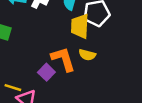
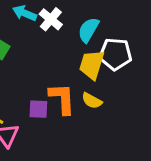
purple square: (46, 72) -> (38, 109), turned 35

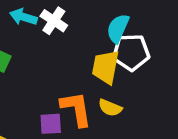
cyan semicircle: (88, 30) -> (118, 28), moved

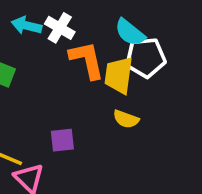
cyan semicircle: (118, 28) -> (130, 32), turned -72
orange L-shape: (76, 109) -> (87, 60), moved

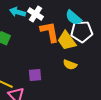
yellow trapezoid: (119, 75) -> (67, 41), turned -45

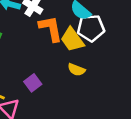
purple square: (35, 75) -> (33, 83), turned -32

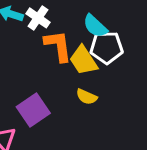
purple square: (33, 83) -> (33, 110), size x1.5

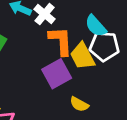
yellow semicircle: (87, 97) -> (79, 104), moved
purple square: (33, 110) -> (57, 74), moved

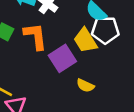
orange L-shape: (61, 41) -> (35, 36), moved

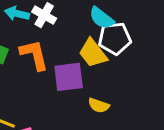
purple square: (62, 58) -> (69, 77), turned 32

